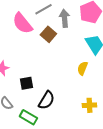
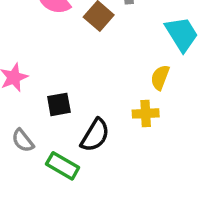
yellow cross: (89, 105) -> (146, 113), moved

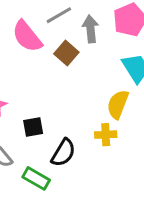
yellow semicircle: (160, 77) -> (118, 104), size x1.4

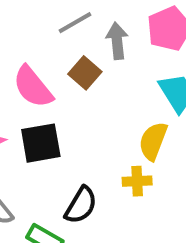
pink semicircle: (27, 36) -> (33, 87), moved
black square: (33, 127) -> (41, 143), moved, size x1.5

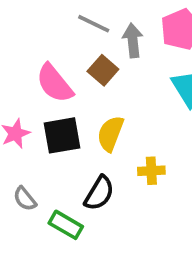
gray line: (75, 23) -> (94, 24), turned 56
yellow semicircle: (153, 141) -> (110, 134), moved

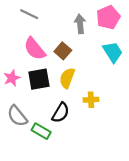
gray line: (94, 24) -> (29, 14), moved
brown square: (103, 70) -> (63, 51), moved
gray semicircle: (25, 199) -> (17, 116), size x1.5

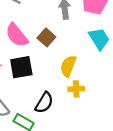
yellow semicircle: (67, 78) -> (68, 66), moved

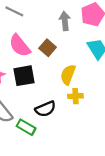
black semicircle: (44, 103) -> (45, 109), turned 36

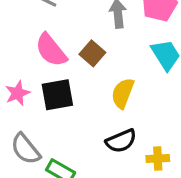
yellow cross: (75, 96) -> (158, 158), moved
black semicircle: (45, 109) -> (121, 141), moved

